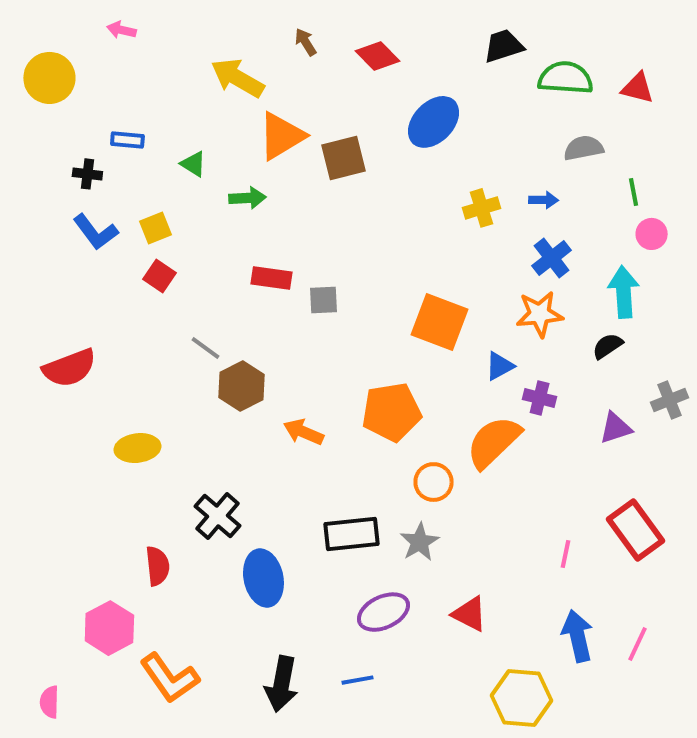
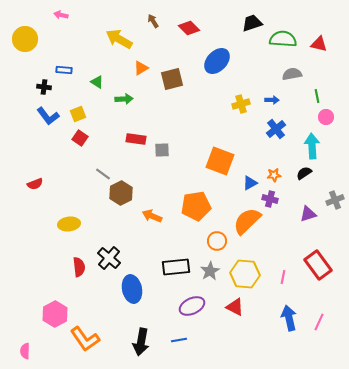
orange triangle: (281, 136) -> (141, 68), size x0.6
orange star: (540, 314) -> (274, 175), moved, size x0.6
red semicircle: (69, 368) -> (35, 184), size x0.6
red semicircle: (157, 566) -> (79, 267), moved
yellow hexagon: (522, 698) -> (245, 274), moved

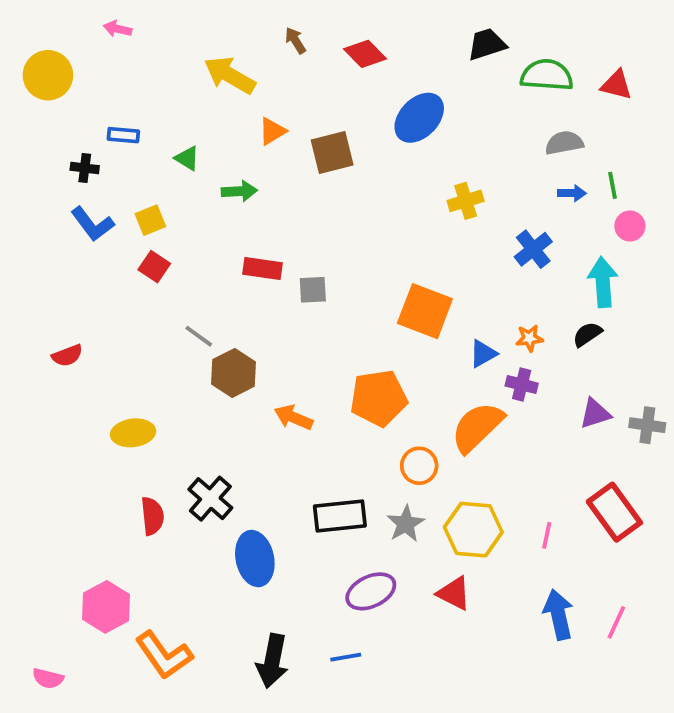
blue arrow: (272, 100) -> (572, 193), moved
gray cross: (335, 200) -> (647, 425), moved, turned 30
pink semicircle: (25, 351) -> (48, 678), turned -77

